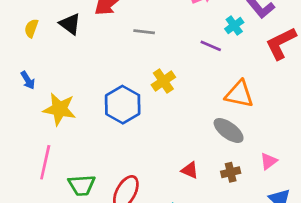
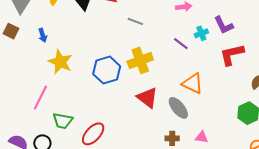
yellow cross: (163, 81) -> (140, 60), size x1.4
pink triangle: (269, 161) -> (202, 137), turned 32
red triangle: (190, 170) -> (147, 98), moved, size x1.6

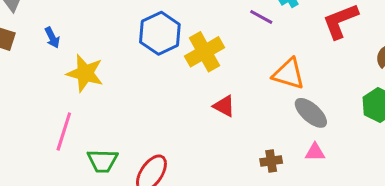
blue hexagon: (107, 70) -> (160, 33), moved
red triangle: (147, 98) -> (224, 106), size x0.7
gray ellipse: (178, 108) -> (311, 113), moved

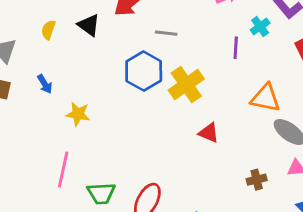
purple line: (261, 17) -> (236, 48), turned 70
yellow star: (85, 73) -> (78, 114), size x0.7

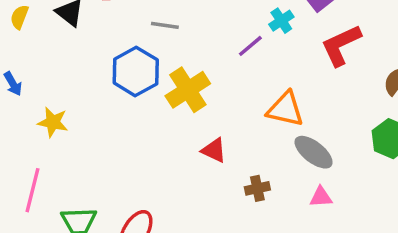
purple line: (236, 48) -> (250, 46), turned 45
brown cross: (257, 180) -> (257, 188), moved

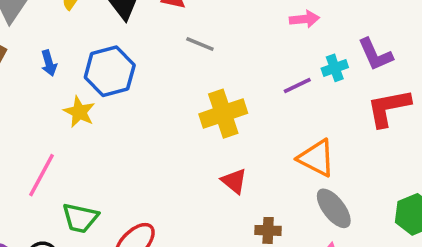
gray line: (165, 25) -> (200, 44), moved
blue hexagon: (136, 71) -> (110, 71), moved

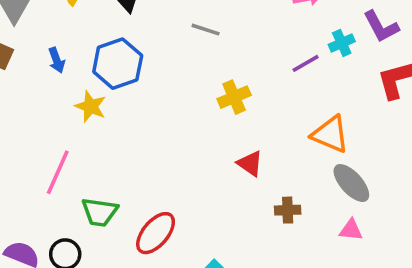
yellow cross: (223, 114) -> (234, 97), size x0.7

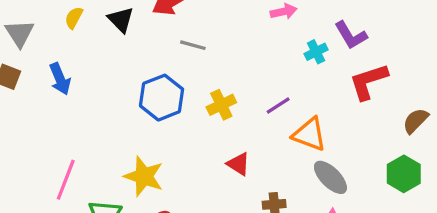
blue arrow: (57, 60) -> (60, 79), size x1.4
purple line: (306, 63) -> (278, 105), moved
blue hexagon: (118, 64) -> (162, 98), moved
yellow star: (91, 106) -> (144, 176), moved, size x1.4

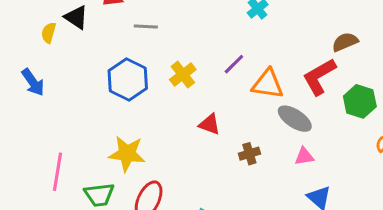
yellow semicircle: (74, 18) -> (49, 33), moved
red L-shape: (368, 81) -> (319, 77), moved
brown semicircle: (416, 121) -> (345, 42), moved, turned 35

